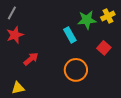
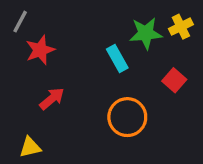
red star: (15, 35) -> (40, 50), moved

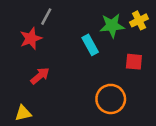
gray line: (20, 22) -> (46, 17), moved
red square: (174, 80) -> (134, 62), turned -36
orange circle: (127, 117) -> (111, 99), moved

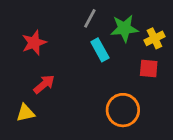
gray line: (46, 17) -> (90, 18), moved
yellow cross: (139, 20) -> (154, 38), moved
yellow triangle: (23, 113) -> (25, 113), moved

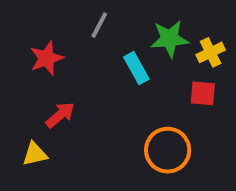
gray line: (90, 18) -> (99, 25), moved

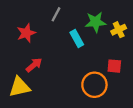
red square: (203, 93) -> (114, 66), moved
yellow triangle: (35, 154) -> (20, 87), size x1.5

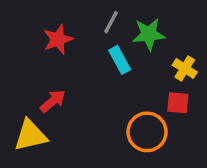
gray line: (56, 14) -> (111, 22), moved
yellow cross: (119, 30) -> (185, 68), moved, turned -32
red star: (26, 33) -> (58, 39), moved

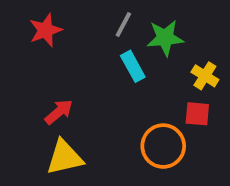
red star: (58, 39) -> (46, 30), moved
yellow triangle: (30, 135) -> (65, 157), moved

